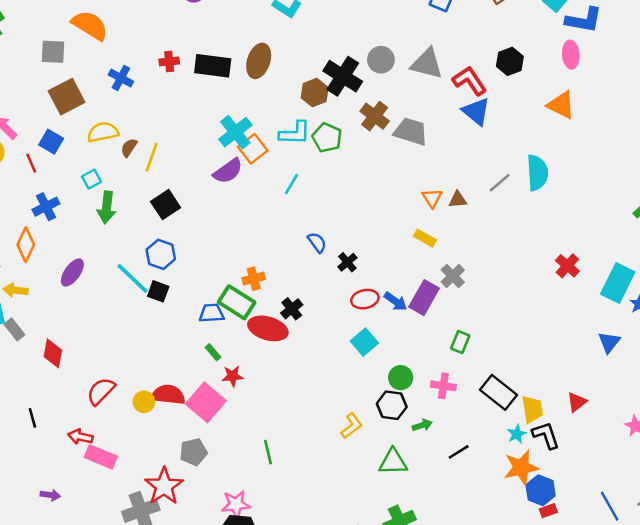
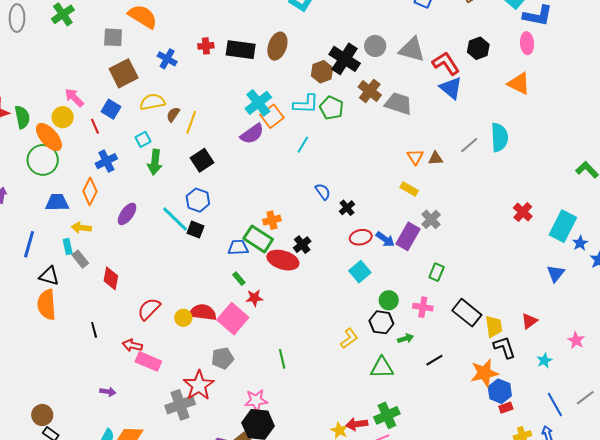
cyan star: (517, 434) -> (544, 360), moved

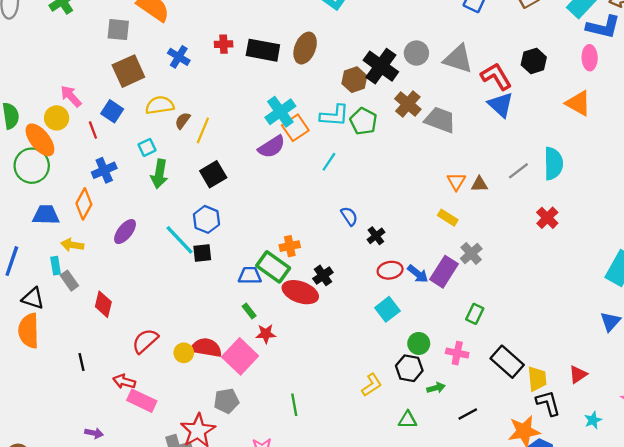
red cross: (523, 212) -> (547, 218), moved
black square: (195, 230) -> (202, 253), turned -30
green triangle: (382, 368) -> (408, 420), size x0.7

